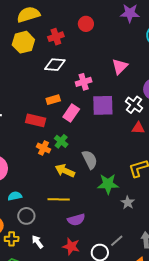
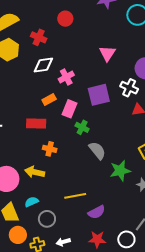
red cross: (56, 37) -> (39, 37), turned -35
pink cross: (84, 82) -> (66, 77), moved
green cross: (61, 141) -> (82, 127), moved
yellow arrow: (65, 171) -> (35, 172), moved
white arrow: (37, 242) -> (63, 242), turned -56

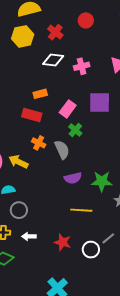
pink cross: (66, 77) -> (82, 66), moved
orange rectangle: (49, 100) -> (40, 94), moved
gray semicircle: (97, 151) -> (62, 150), moved
yellow line: (75, 196) -> (81, 210), moved
purple semicircle: (97, 212) -> (73, 178), moved

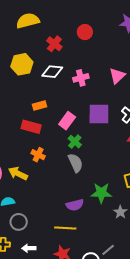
yellow hexagon: (23, 36) -> (22, 64), moved
gray semicircle: (62, 150) -> (75, 163), moved
purple semicircle: (73, 178) -> (75, 205), moved
yellow line: (81, 210) -> (65, 228), moved

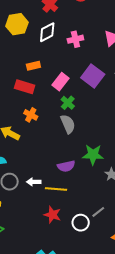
white diamond: (52, 72) -> (47, 32), turned -35
purple square: (99, 114) -> (93, 76), turned 35
white arrow: (29, 248) -> (34, 182), moved

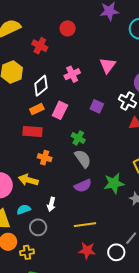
white diamond: (47, 32) -> (41, 86), moved
purple square: (93, 76) -> (97, 106), size x0.6
pink rectangle: (61, 82) -> (60, 110), moved
purple semicircle: (66, 166) -> (83, 186), moved
white arrow: (34, 182) -> (51, 204), moved, turned -64

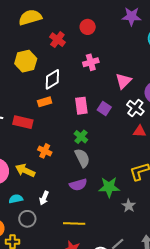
pink triangle: (108, 65) -> (123, 81), moved
pink cross: (72, 74) -> (91, 62), moved
pink rectangle: (60, 110) -> (81, 106), moved, turned -42
red rectangle: (33, 132) -> (23, 122), moved

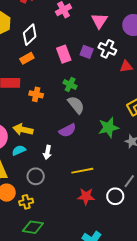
white cross: (135, 108) -> (107, 49), moved
orange cross: (45, 151) -> (36, 94), moved
purple semicircle: (78, 185) -> (67, 130), moved
cyan semicircle: (16, 199) -> (19, 150), moved

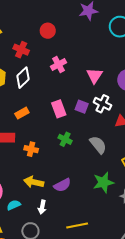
white diamond: (30, 35) -> (23, 78), moved
gray semicircle: (76, 105) -> (98, 145), moved
yellow arrow: (23, 130) -> (34, 182), moved

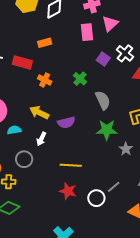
pink triangle: (94, 76) -> (110, 24), moved
purple square: (82, 107) -> (103, 59), moved
pink rectangle: (59, 109) -> (87, 32), moved
gray semicircle: (98, 145) -> (103, 100), moved

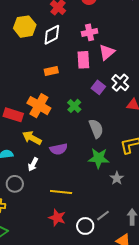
orange rectangle: (45, 43) -> (51, 71), moved
red rectangle: (22, 62) -> (13, 115), moved
orange cross: (45, 80) -> (39, 106), size x1.6

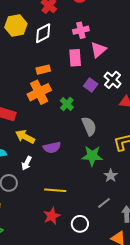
orange cross: (39, 106) -> (39, 92), moved, turned 35
gray line: (103, 216) -> (104, 203), moved
red star: (57, 218) -> (52, 216), turned 30

